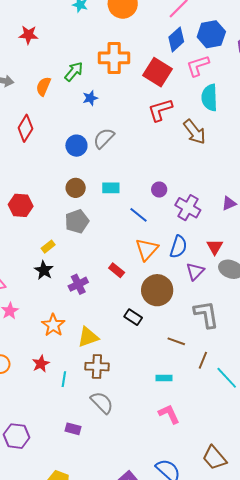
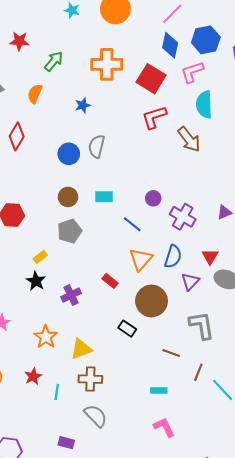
blue diamond: (176, 39) -> (170, 45), turned -35
green arrow: (74, 71) -> (54, 61), moved
gray semicircle: (104, 138) -> (97, 146), turned -30

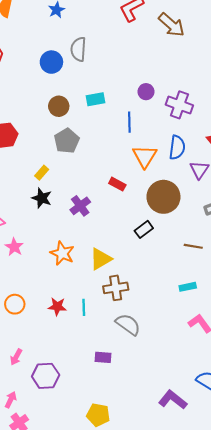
blue line: (132, 224) -> (129, 122), turned 60
black rectangle: (127, 329) -> (144, 229), turned -60
red star: (33, 376) -> (57, 306), moved, turned -30

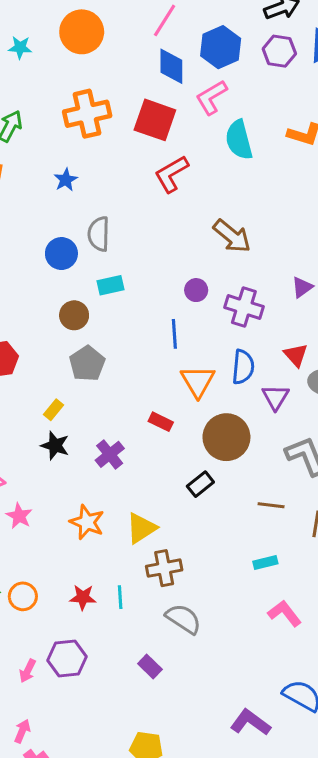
brown arrow: (172, 25) -> (232, 236), moved
cyan rectangle: (95, 99) -> (110, 285), moved
purple rectangle: (103, 357) -> (150, 667), turned 42
purple hexagon: (46, 376) -> (67, 659), moved

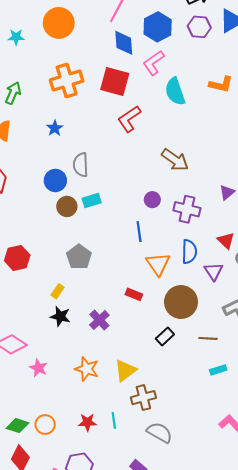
brown circle: (74, 315) -> (67, 206), moved
brown line: (271, 505) -> (208, 338), moved
cyan rectangle: (265, 563) -> (218, 370), moved

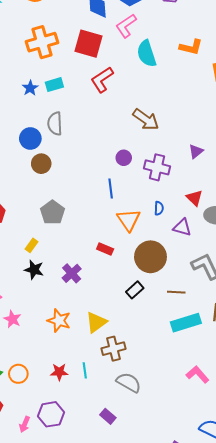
cyan rectangle: (92, 201) -> (54, 85), moved
blue semicircle: (189, 252) -> (159, 208), size x0.6
purple triangle: (214, 271) -> (182, 227), turned -42
cyan rectangle: (218, 370) -> (186, 323), size x1.8

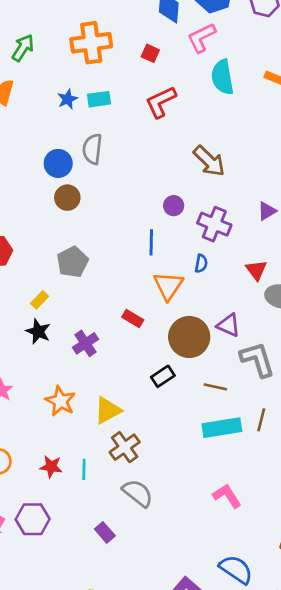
red square: (89, 44) -> (150, 53), size x0.5
blue semicircle: (159, 208) -> (201, 263), moved
purple triangle: (182, 227) -> (229, 325), moved
brown cross: (113, 349) -> (125, 447), turned -30

